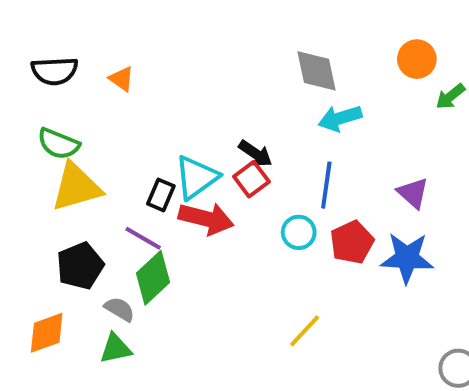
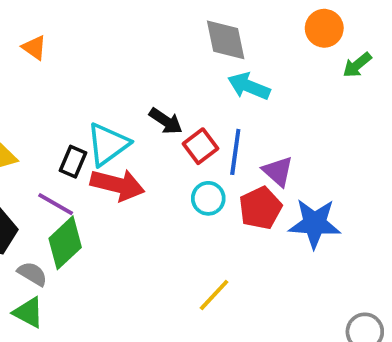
cyan arrow: (340, 118) -> (249, 86), turned 39
red square: (251, 179) -> (201, 146), moved
purple triangle: (413, 193) -> (278, 171), moved
green triangle: (116, 349) -> (28, 312), turned 40

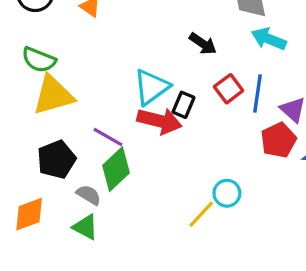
black arrow: (166, 121) -> (203, 44), moved
black rectangle: (73, 162) -> (184, 105), moved
cyan circle: (208, 198) -> (227, 193), moved
yellow line: (214, 295) -> (201, 214), moved

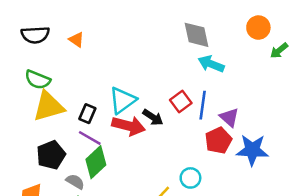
black arrow: (203, 44) -> (153, 117), moved
black rectangle: (184, 105) -> (87, 114), moved
cyan circle: (227, 193) -> (190, 178), moved

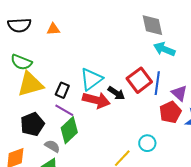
orange triangle: (76, 40) -> (53, 29), turned -40
red square: (181, 102) -> (139, 80), size x1.4

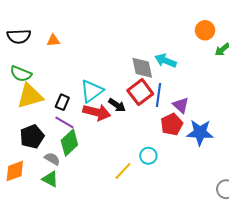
gray diamond: (152, 25) -> (142, 68), moved

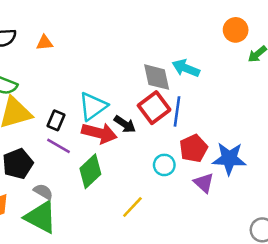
purple triangle: (181, 105) -> (204, 183), moved
green diamond: (69, 143) -> (90, 171), moved
cyan circle: (148, 156) -> (164, 165), moved
green triangle: (50, 179) -> (41, 217), size x1.6

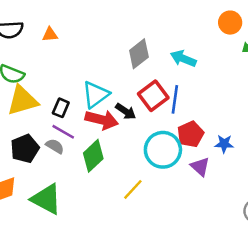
gray diamond: (157, 77) -> (139, 54), moved, turned 64
blue star: (229, 159) -> (224, 144), size x0.6
cyan circle: (164, 165) -> (163, 150), size x1.8
gray semicircle: (43, 192) -> (55, 146), moved

